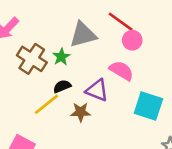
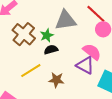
black semicircle: (62, 86) -> (51, 50), moved
purple triangle: (97, 90) -> (85, 65), moved

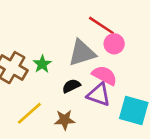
gray triangle: (66, 20) -> (82, 53), moved
black semicircle: (51, 50) -> (71, 86), moved

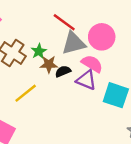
red line: (101, 25) -> (64, 22), moved
pink circle: (114, 44) -> (102, 37), size x1.5
brown star: (65, 120) -> (49, 64), moved

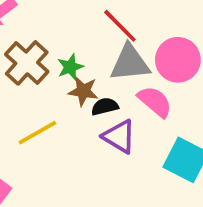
purple triangle: (86, 80) -> (119, 136), moved

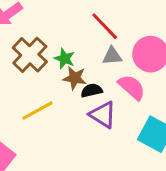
gray triangle: (130, 63) -> (112, 56), size x0.6
green star: (70, 67) -> (64, 59), turned -30

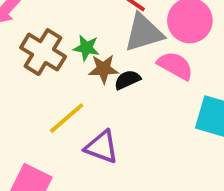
gray triangle: (112, 56) -> (144, 33), size x1.6
purple triangle: (103, 115) -> (102, 147), moved

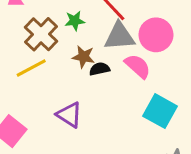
green star: (86, 48) -> (75, 21), moved, turned -30
yellow line: (67, 118) -> (31, 68), moved

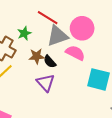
black semicircle: (100, 69) -> (50, 62), turned -104
purple triangle: (69, 115) -> (46, 83), moved, turned 30

